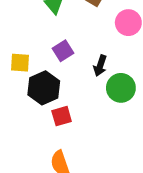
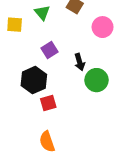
yellow square: (20, 63) -> (15, 25), moved
black arrow: (100, 66) -> (80, 62), turned -35

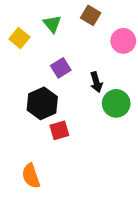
yellow square: (15, 25) -> (20, 38), turned 35
orange semicircle: (47, 142) -> (31, 176), moved

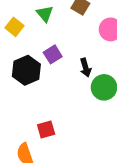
black hexagon: (42, 103) -> (26, 70), moved
red square: (59, 130) -> (46, 129), moved

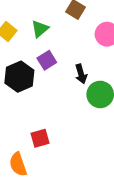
green triangle: (45, 14) -> (40, 29), moved, turned 30

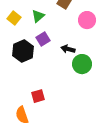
black arrow: (81, 74) -> (68, 49), turned 120

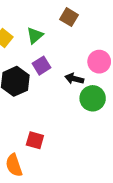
pink circle: (87, 20) -> (99, 62), moved
red square: (38, 96) -> (35, 140), turned 32

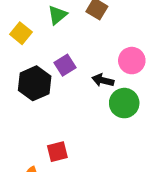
green triangle: (35, 35) -> (57, 15), moved
red square: (35, 140) -> (57, 152), turned -30

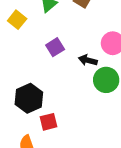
black hexagon: (35, 83) -> (29, 98), moved

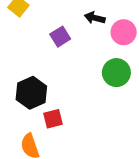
black arrow: (88, 60) -> (95, 18), moved

